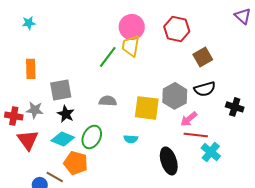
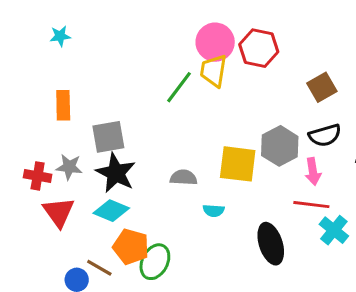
red hexagon: (177, 29) -> (259, 48), moved
gray semicircle: (108, 101) -> (184, 177), moved
black star: (66, 114) -> (116, 173), size x1.5
pink arrow: (189, 119) -> (313, 171), moved, turned -60
green ellipse: (92, 137) -> (155, 262), moved

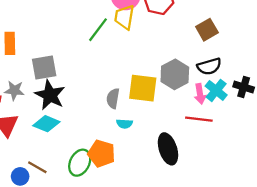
gray semicircle: (184, 177) -> (113, 98), moved, turned -84
cyan cross: (334, 230) -> (216, 90), moved
orange pentagon: (131, 247) -> (101, 153), moved

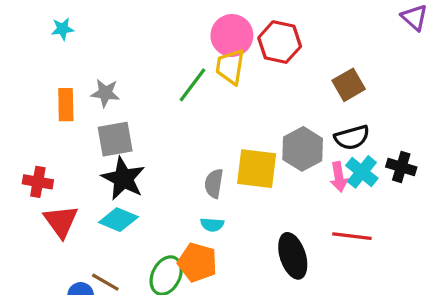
gray star: (14, 90) -> (105, 93), moved
red line: (199, 119) -> (352, 236), moved
cyan semicircle: (124, 124) -> (212, 225), moved

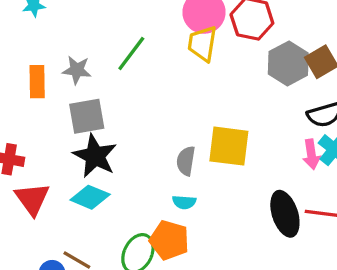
green line: (192, 85) -> (131, 54), moved
gray hexagon: (303, 149) -> (288, 63), moved
black ellipse: (293, 256) -> (285, 214), moved

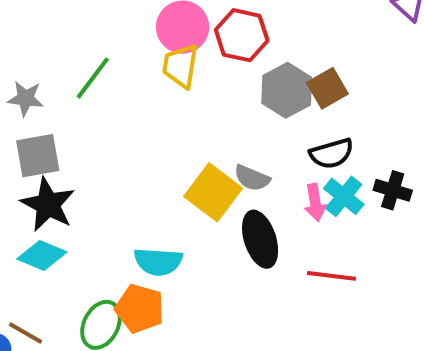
yellow square: (229, 146) -> (213, 192), turned 30
gray semicircle: (186, 161) -> (252, 178), moved, turned -76
cyan semicircle: (184, 202) -> (158, 262), size x1.6
black ellipse: (285, 214) -> (260, 239), moved

